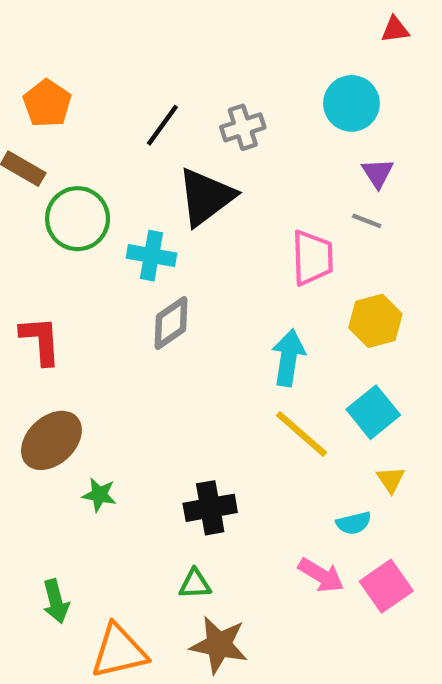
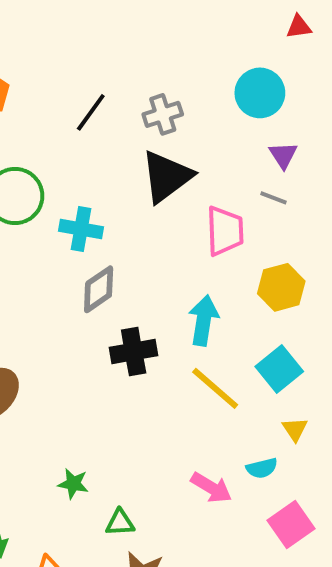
black triangle: (206, 197) -> (167, 177), moved
green star: (99, 495) -> (73, 484), moved
black cross: (210, 508) -> (134, 351), moved
pink arrow: (321, 575) -> (211, 488), moved

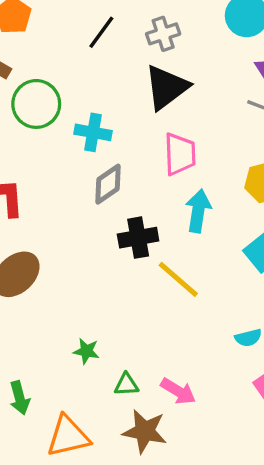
pink trapezoid: (225, 231) -> (180, 154), moved
yellow line: (215, 388) -> (178, 279), moved
pink arrow: (211, 488) -> (178, 391), moved

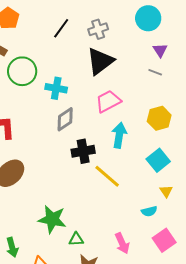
pink trapezoid: (180, 154) -> (108, 101), turned -116
green star: (86, 351) -> (52, 219), size x1.8
pink arrow: (178, 391) -> (122, 243), moved, turned 35

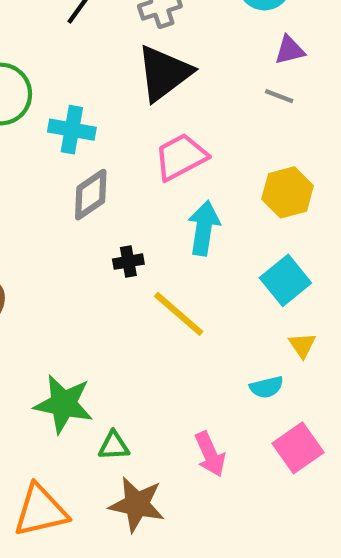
purple triangle: (160, 50) -> (290, 50), turned 49
black cross: (83, 151) -> (128, 262), size x0.6

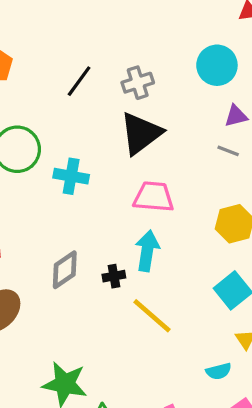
pink trapezoid: (181, 157) -> (154, 197), turned 33
gray diamond: (91, 195) -> (65, 270), moved
cyan arrow: (204, 228) -> (147, 251), moved

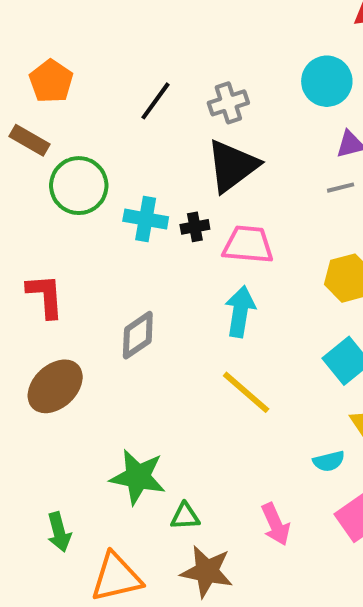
gray line: (228, 151) -> (341, 188), turned -35
black cross: (114, 276) -> (195, 227), moved

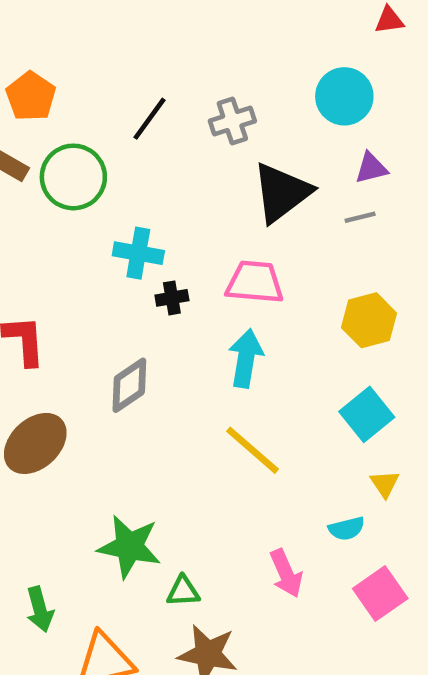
black triangle: (232, 166) -> (282, 193), moved
green circle: (79, 186) -> (73, 177), moved
black cross: (195, 227) -> (172, 298), moved
pink arrow: (276, 524) -> (286, 573), moved

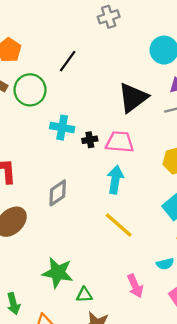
gray cross: (232, 121) -> (109, 17), moved
black cross: (172, 298) -> (90, 140), moved

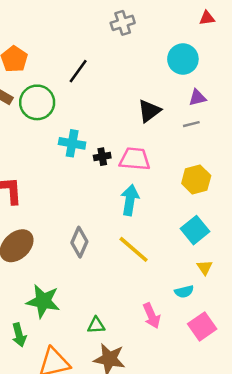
black triangle: (133, 98) -> (149, 111), size x0.7
gray diamond: (58, 193) -> (79, 242), moved, turned -32
green star: (58, 273) -> (43, 301), moved

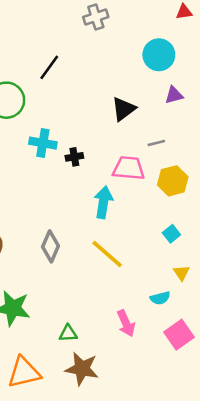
gray line: (191, 124) -> (156, 143), moved
pink trapezoid: (135, 159) -> (129, 168), moved
cyan square: (195, 230) -> (171, 234), size x0.6

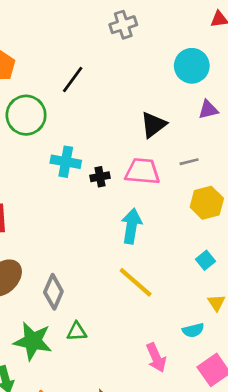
pink trapezoid: (129, 168) -> (142, 171), moved
gray diamond: (50, 246) -> (53, 292), moved
green triangle: (68, 333) -> (77, 332), moved

